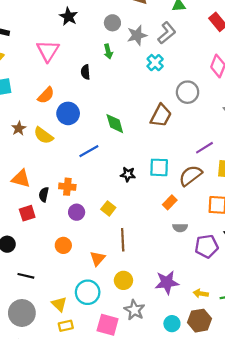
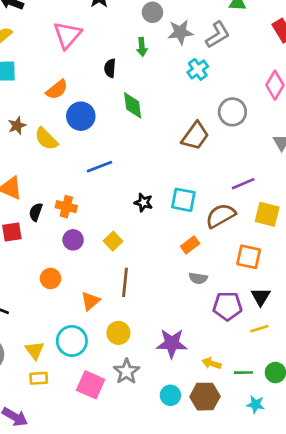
green diamond: (115, 124) -> (133, 105), moved

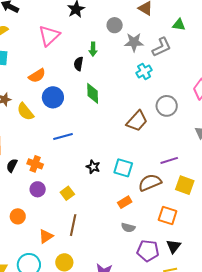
green arrow: (142, 47) -> (93, 49), moved

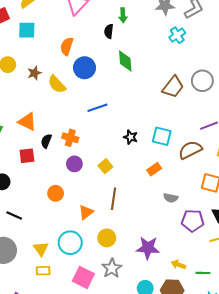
orange semicircle: (37, 76) -> (67, 46), turned 144
gray circle: (167, 106) -> (202, 81), moved
orange rectangle: (125, 202) -> (154, 169), moved

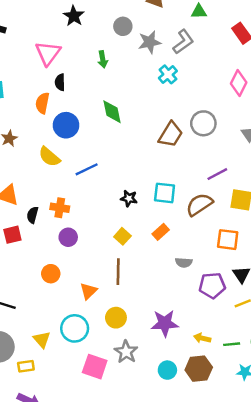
black semicircle: (109, 31) -> (60, 82), moved
yellow semicircle: (57, 84) -> (49, 157), moved
yellow square: (105, 166) -> (122, 236), moved
yellow rectangle: (43, 271) -> (26, 366), moved

